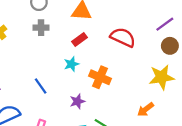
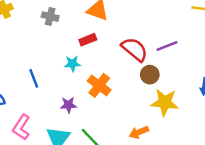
purple line: (165, 24) -> (167, 46), moved
brown circle: (170, 46) -> (150, 75), moved

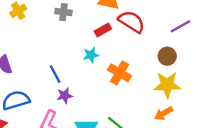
red semicircle: (135, 49) -> (131, 22), moved
yellow star: (165, 102) -> (167, 85), moved
purple star: (68, 105) -> (65, 96), moved

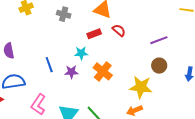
red semicircle: (131, 22) -> (119, 30), size x0.6
brown circle: (167, 56) -> (159, 66), moved
purple star: (65, 96) -> (71, 72), moved

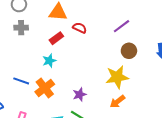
blue line: (49, 65) -> (21, 81), turned -35
orange cross: (103, 71) -> (45, 88), moved, turned 30
purple star: (71, 72) -> (80, 95), moved

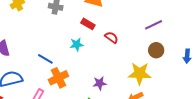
red semicircle: (80, 28) -> (111, 37), moved
red rectangle: (56, 38) -> (88, 24), turned 56
orange cross: (45, 88) -> (58, 78), moved

